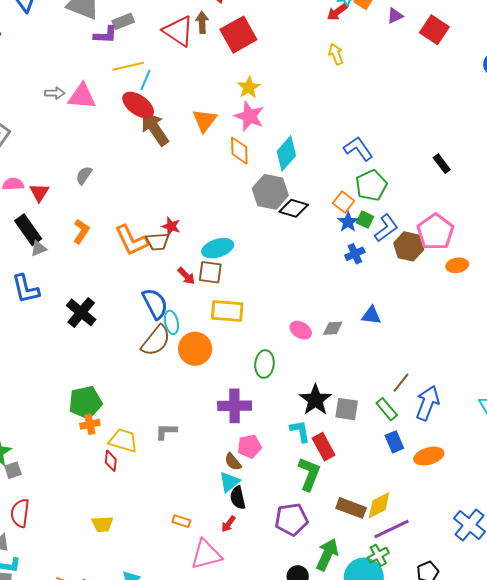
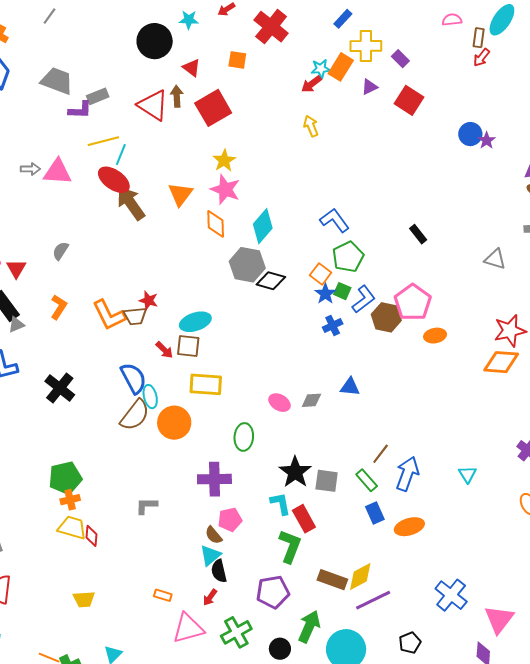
yellow trapezoid: (123, 440) -> (72, 528), moved
green cross: (378, 555) -> (236, 632), moved, size x1.4

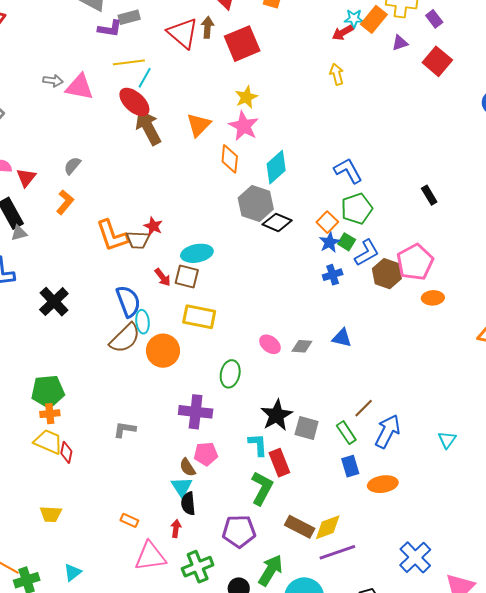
orange L-shape: (59, 307) -> (65, 202), moved
cyan triangle: (210, 555) -> (182, 487), turned -30
red arrow: (210, 597) -> (176, 529), turned 144

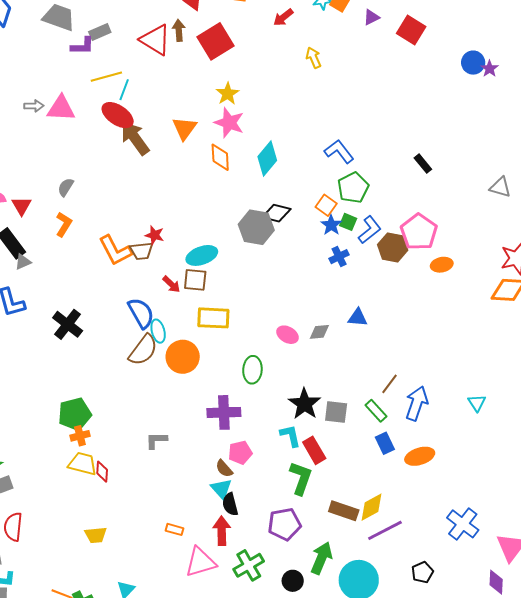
red arrow: (343, 33) -> (283, 17), moved
gray hexagon: (256, 203) -> (256, 227), moved
red arrow: (176, 529) -> (222, 531), size x1.6

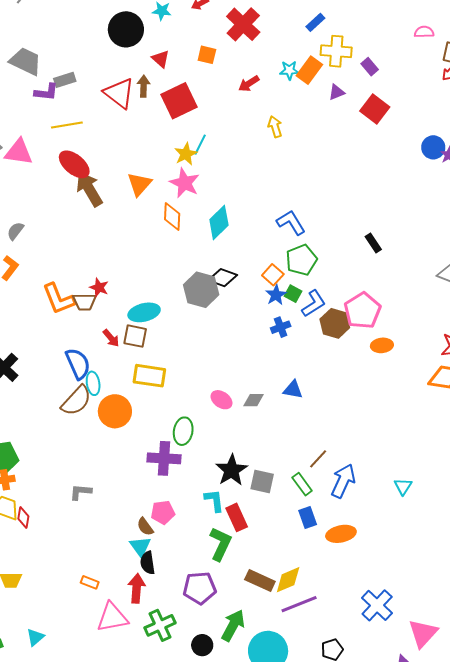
cyan line: (124, 90) -> (200, 145), moved
purple cross: (224, 412) -> (164, 458), moved

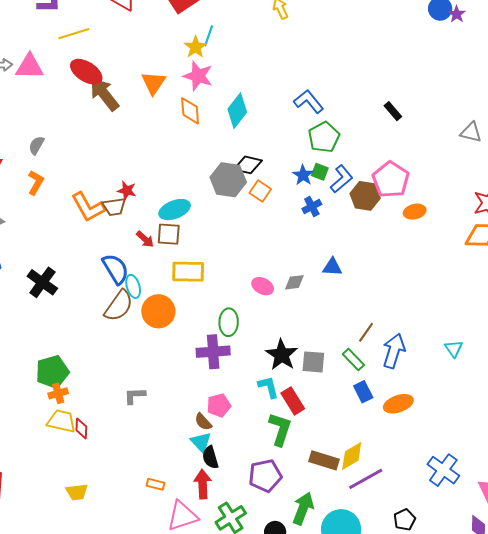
orange square: (273, 275) -> (260, 191), moved

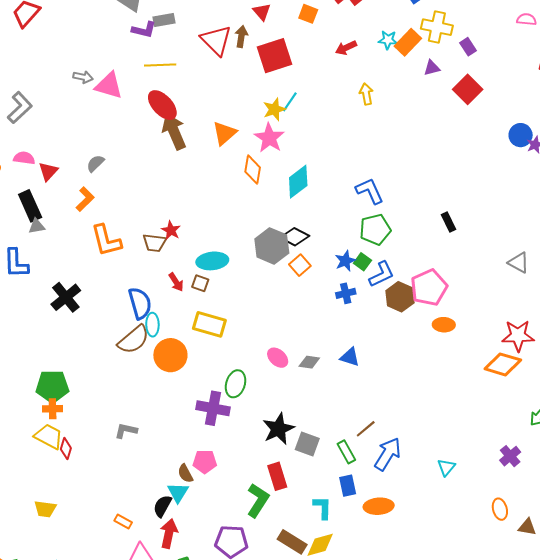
orange L-shape: (88, 207) -> (106, 240), moved
brown square: (169, 234) -> (200, 283), size x0.7
cyan L-shape: (268, 387) -> (323, 508), moved
black semicircle: (210, 457) -> (162, 506), moved, turned 30

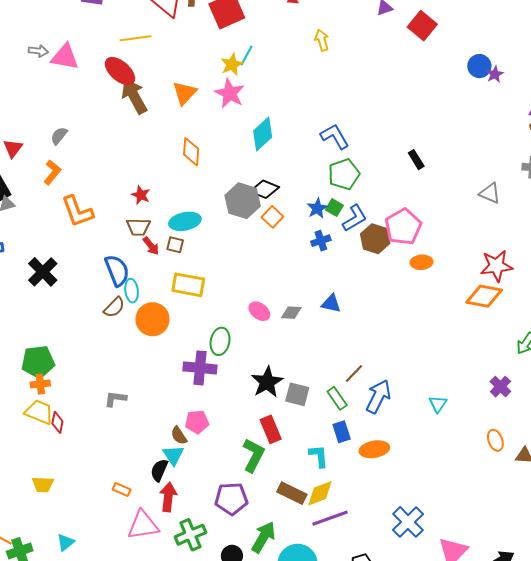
yellow line: (160, 65) -> (136, 38), moved
orange diamond: (253, 170) -> (191, 152), moved
brown trapezoid: (155, 243) -> (138, 227), moved
brown semicircle: (134, 340) -> (114, 307), size x0.7

